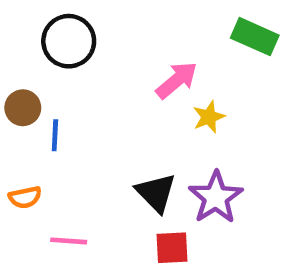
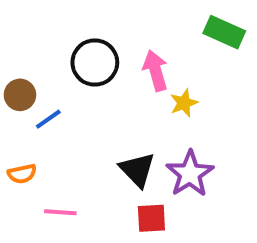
black circle: (69, 41) -> (95, 63), moved
pink arrow: (177, 80) -> (155, 71), turned -66
blue line: (55, 135) -> (48, 119), turned 52

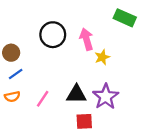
blue line: (48, 119) -> (16, 74), moved
black triangle: (137, 170) -> (76, 94), turned -45
pink line: (60, 212) -> (43, 99), moved, turned -60

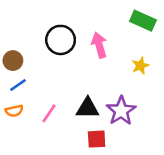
yellow star: (102, 57) -> (140, 66), moved

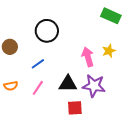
pink arrow: (99, 45) -> (88, 57), moved
blue line: (18, 85) -> (38, 64), moved
purple star: (121, 111) -> (94, 86), turned -30

